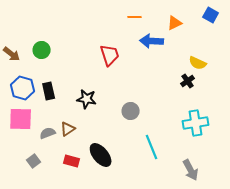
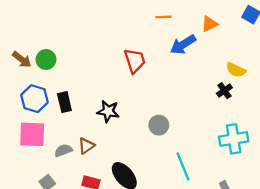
blue arrow: (152, 41) -> (183, 45), turned -35
green circle: (42, 50) -> (46, 60), moved

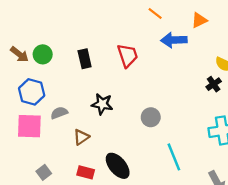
orange line: (163, 17) -> (155, 14), turned 40
blue arrow: (183, 45) -> (174, 40), turned 30
black rectangle: (64, 102) -> (85, 59), moved
gray semicircle: (63, 150) -> (59, 113), moved

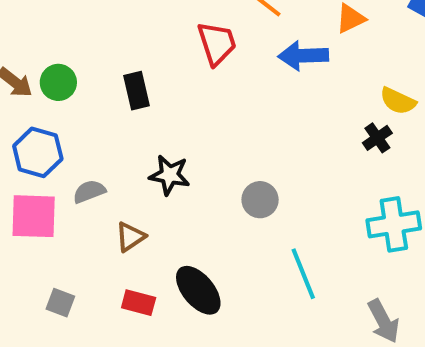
red trapezoid: (128, 55) -> (217, 43), moved
gray square: (44, 172) -> (60, 303), turned -32

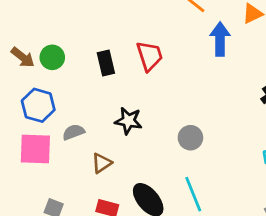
red trapezoid: (217, 43) -> (150, 56), moved
blue arrow: (303, 56) -> (220, 39), turned 92
cyan line: (303, 274) -> (193, 194), moved

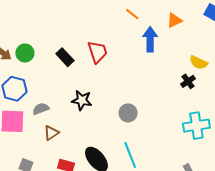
black rectangle: (106, 63) -> (65, 57), turned -30
brown triangle: (102, 163) -> (51, 133), moved

